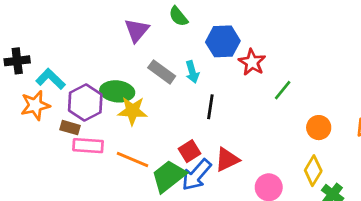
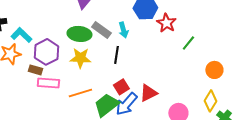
green ellipse: (117, 91) -> (79, 34), moved
black line: (210, 107) -> (116, 55), moved
orange line: (133, 160) -> (80, 93), turned -40

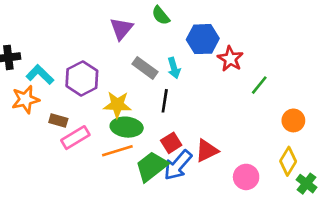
green ellipse: (79, 34) -> (127, 127), moved
purple hexagon: (46, 52) -> (82, 78), moved
pink rectangle: (48, 83) -> (75, 138), turned -35

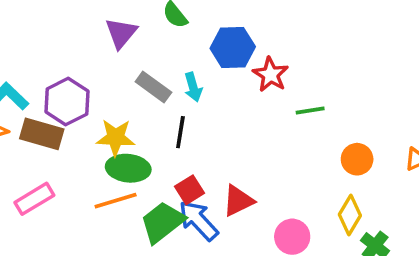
green line: (259, 85) -> (310, 111), turned 42
brown rectangle: (58, 120) -> (42, 134), moved, size x1.6
pink rectangle: (75, 138) -> (34, 199), moved
blue arrow: (178, 165) -> (198, 220), turned 96

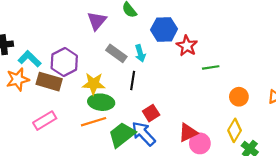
red square: (189, 190) -> (151, 113), moved
red triangle: (238, 201) -> (188, 133), moved

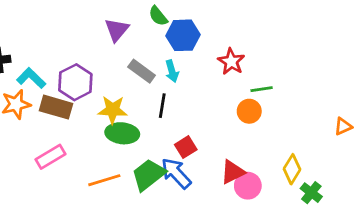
blue hexagon: (164, 29) -> (183, 35), moved
orange circle: (239, 97) -> (249, 111), moved
orange line: (94, 122) -> (104, 180), moved

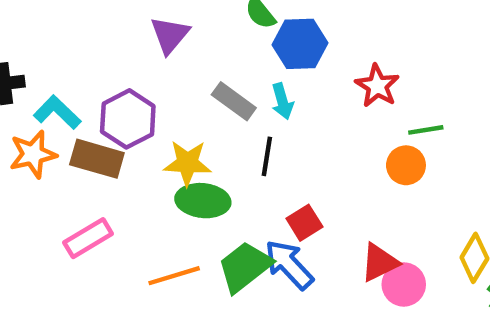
purple triangle: (117, 30) -> (170, 35), moved

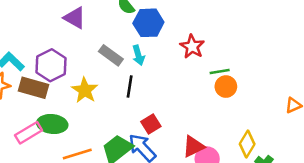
purple triangle: (170, 35) -> (75, 18), turned -40
yellow star: (187, 163) -> (85, 90), turned 30
orange circle: (406, 165) -> (226, 87), moved
green ellipse: (203, 201) -> (52, 124), moved

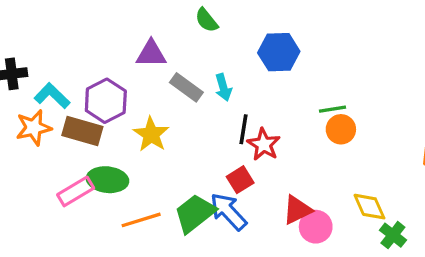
purple triangle: (75, 18) -> (151, 54), moved, turned -30
blue hexagon: (148, 23) -> (279, 52), moved
red star: (192, 47) -> (264, 144), moved
black line: (130, 87) -> (243, 129), moved
yellow diamond: (247, 144) -> (369, 207), turned -55

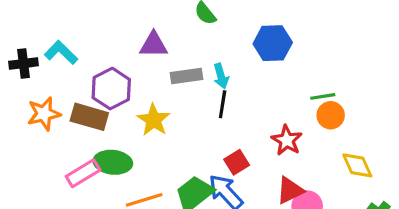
gray rectangle: (186, 87) -> (186, 76), turned -44
cyan L-shape: (52, 96) -> (61, 53), moved
black line: (243, 129) -> (223, 104), moved
red star: (264, 144) -> (287, 140), moved
yellow diamond: (369, 207) -> (357, 165), moved

